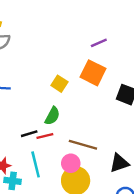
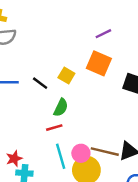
black line: (29, 134) -> (40, 83), moved, turned 56
brown line: (83, 145) -> (105, 152), moved
cyan line: (36, 164) -> (61, 156), moved

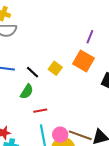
purple line: (103, 34) -> (90, 37), turned -48
green semicircle: (61, 107) -> (27, 92), moved

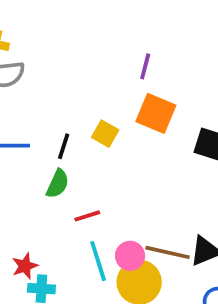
purple line: (90, 37) -> (145, 66), moved
black line: (32, 72) -> (64, 146), turned 72

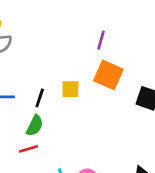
yellow square: (105, 134) -> (70, 89), turned -30
red line: (87, 216) -> (28, 149), moved

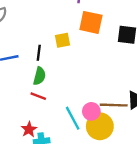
red line: (28, 149) -> (38, 96), turned 49

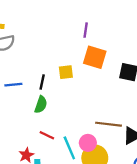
red line: (38, 96) -> (47, 135), moved
brown line: (114, 105) -> (109, 124), moved

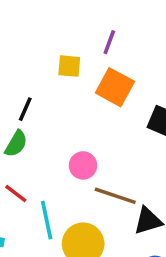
yellow square: (66, 72) -> (69, 66), moved
pink circle: (88, 143) -> (83, 165), moved

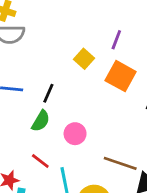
yellow square: (69, 66) -> (84, 59), turned 36
pink circle: (83, 165) -> (75, 134), moved

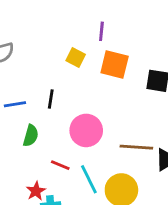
green semicircle: (41, 121) -> (31, 136), moved
pink circle: (75, 134) -> (86, 130), size x1.5

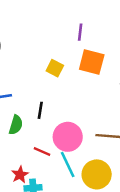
yellow square: (76, 57) -> (55, 68), moved
black line: (51, 99) -> (40, 110), moved
pink circle: (86, 130) -> (68, 137), moved

